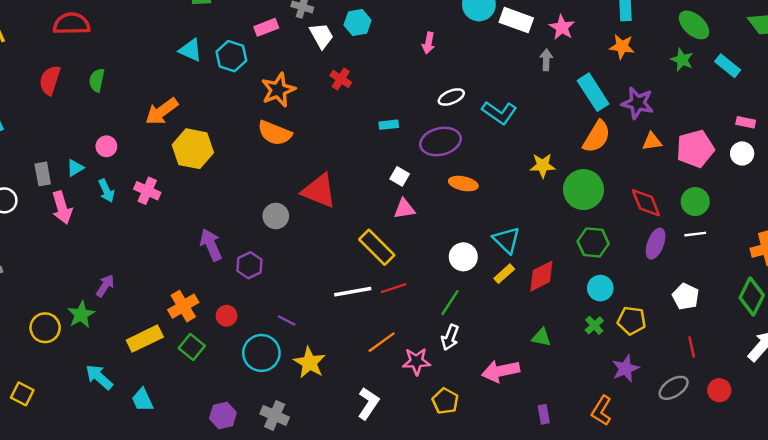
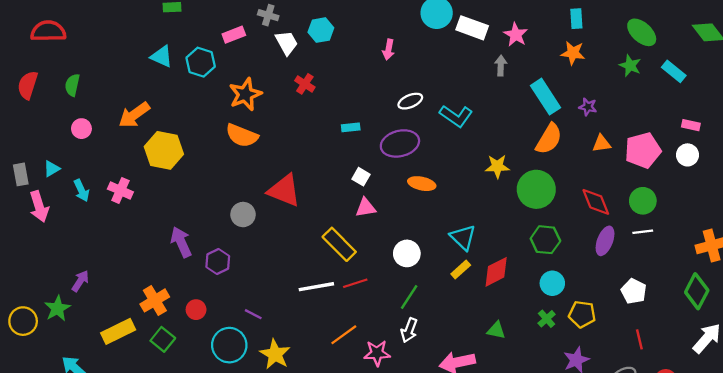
purple star: (638, 103) -> (588, 107), size x0.6
pink circle: (106, 146) -> (81, 129), moved
white circle: (463, 257) -> (407, 253), moved

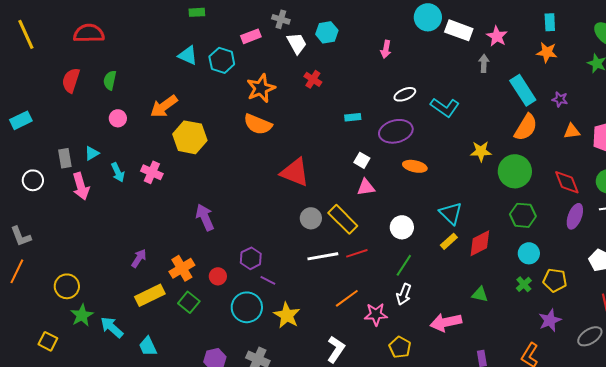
gray circle: (243, 215) -> (311, 218), moved
purple hexagon: (218, 261) -> (251, 258), moved
purple arrow: (80, 281) -> (139, 258), moved
green star: (57, 308) -> (82, 315), moved

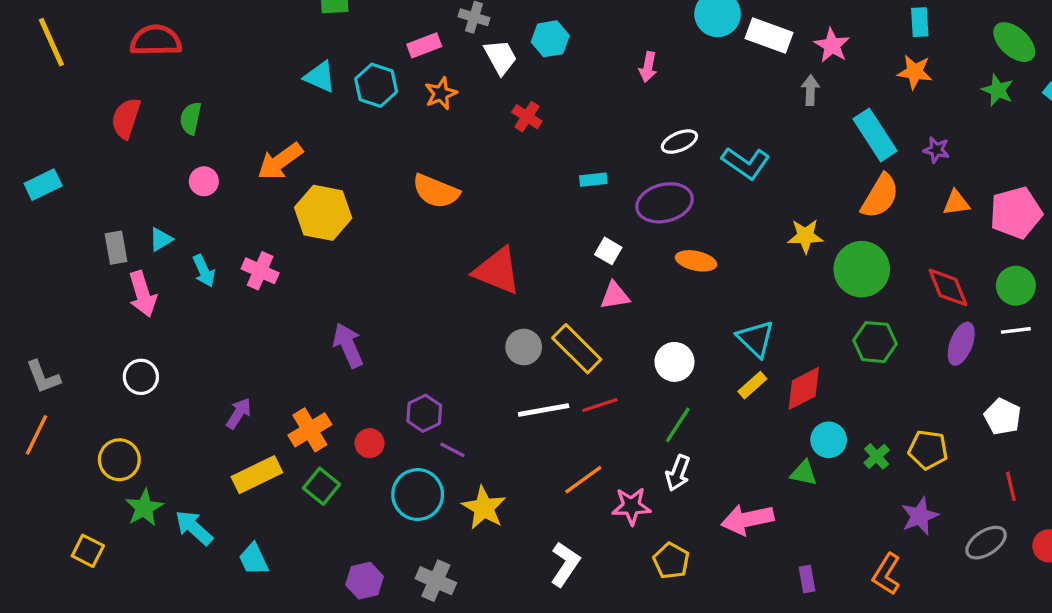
orange star: (261, 88) -> (441, 93), moved, size x0.7
white circle: (33, 180) -> (141, 377), moved
cyan circle: (529, 253) -> (829, 440), moved

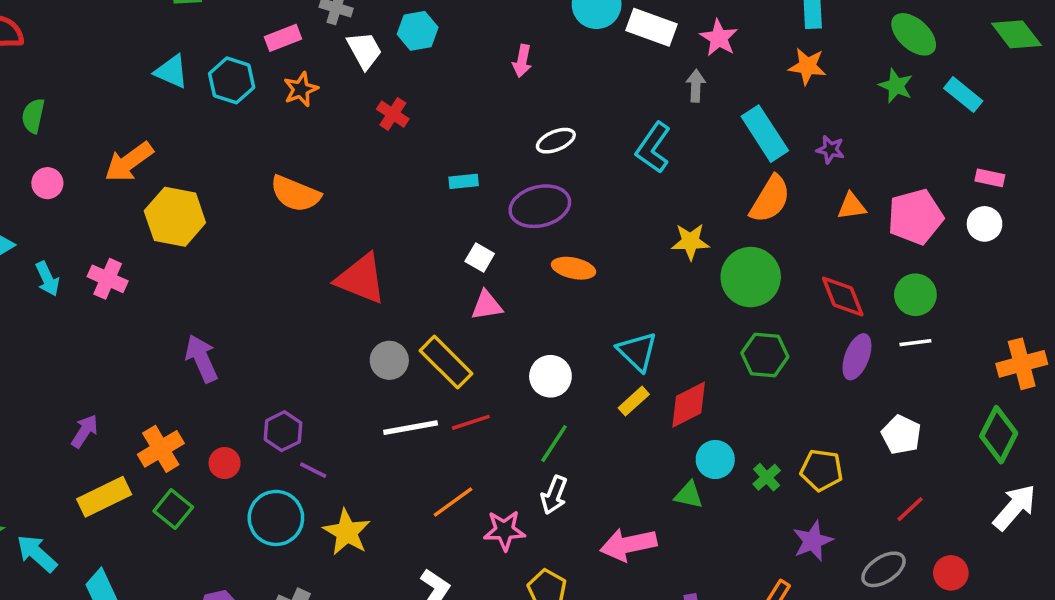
cyan L-shape: (746, 163) -> (653, 148), moved, turned 90
red line: (1011, 486) -> (910, 509), turned 60

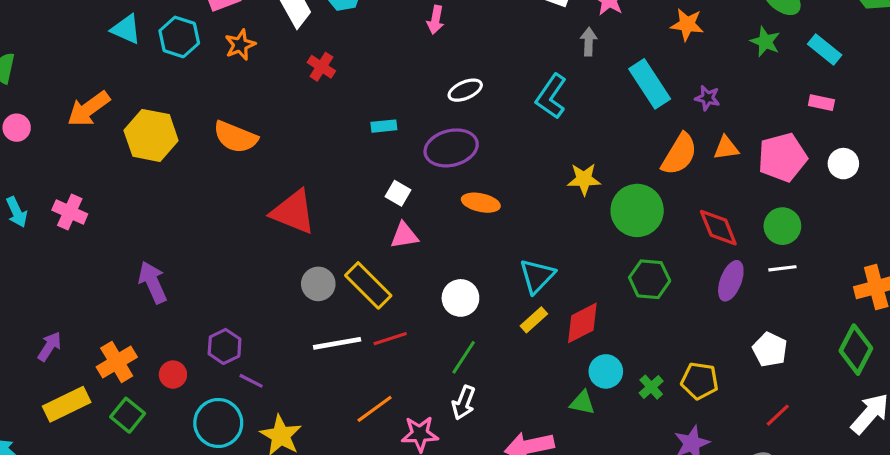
pink rectangle: (990, 178) -> (821, 103), moved
orange semicircle: (770, 199) -> (679, 154), moved
yellow hexagon: (175, 217) -> (151, 135), moved
cyan triangle: (637, 351) -> (537, 276), turned 30

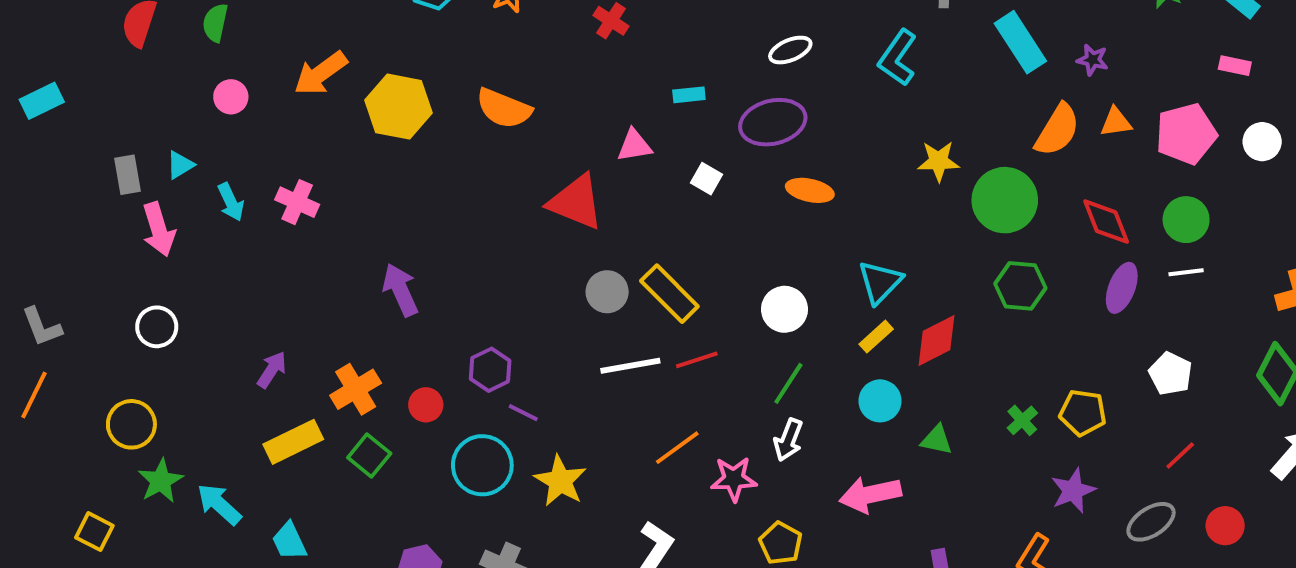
pink triangle: (404, 235) -> (634, 146), moved
cyan circle: (606, 371) -> (880, 401), moved

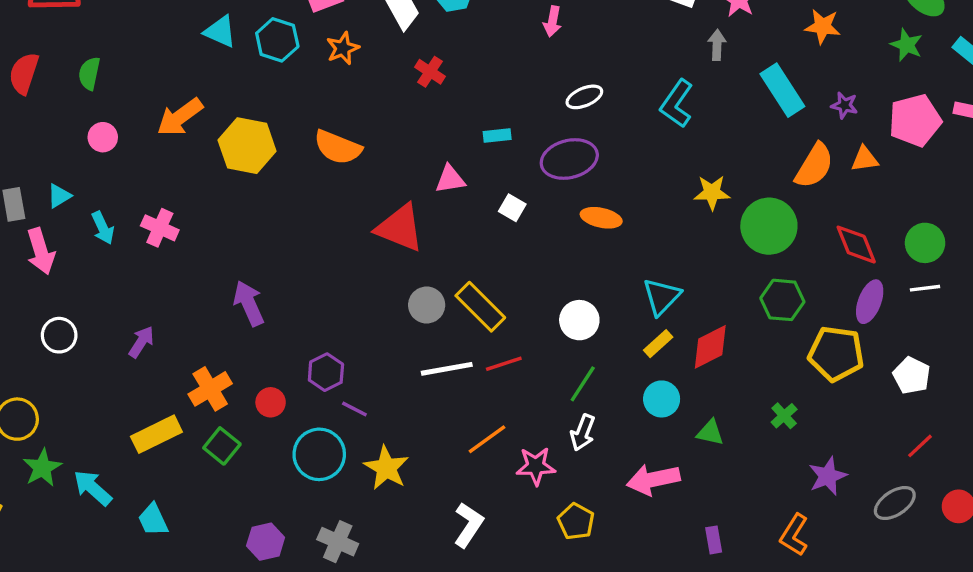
pink pentagon: (1186, 134) -> (915, 120), moved
white circle: (157, 327) -> (59, 335), moved
purple arrow: (272, 370) -> (141, 342), moved
yellow pentagon: (1083, 413) -> (836, 354), moved, size x1.4

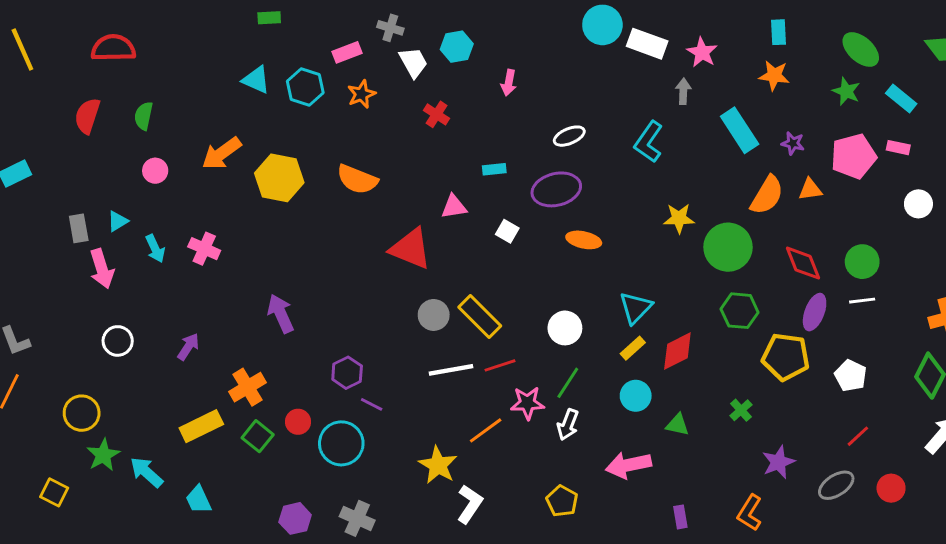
pink arrow: (552, 21) -> (509, 83), moved
red circle: (271, 402) -> (298, 422), moved
pink star: (536, 466) -> (527, 403), moved
yellow star: (386, 468) -> (438, 465), moved

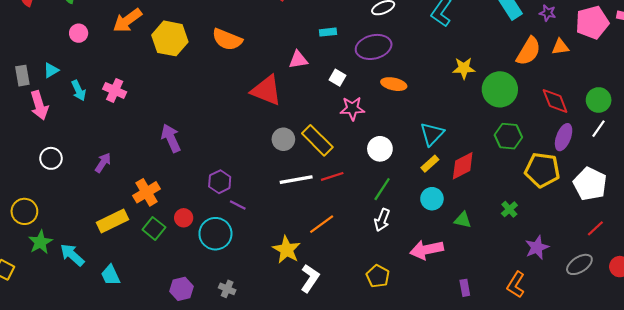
white line: (862, 301) -> (599, 129), turned -48
white pentagon: (851, 376) -> (590, 184), size x1.4
pink star: (527, 403) -> (352, 108), moved
gray cross: (357, 518) -> (227, 289), size x0.7

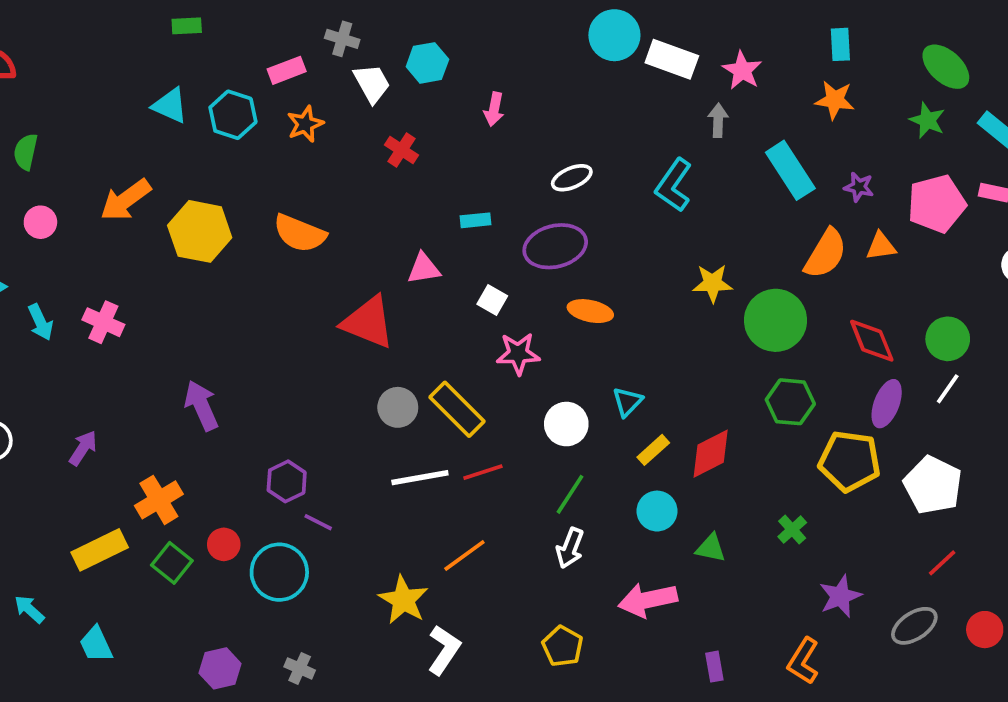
cyan triangle: (432, 134) -> (627, 402), moved, size x0.7
cyan arrow: (72, 255) -> (29, 609), size x0.7

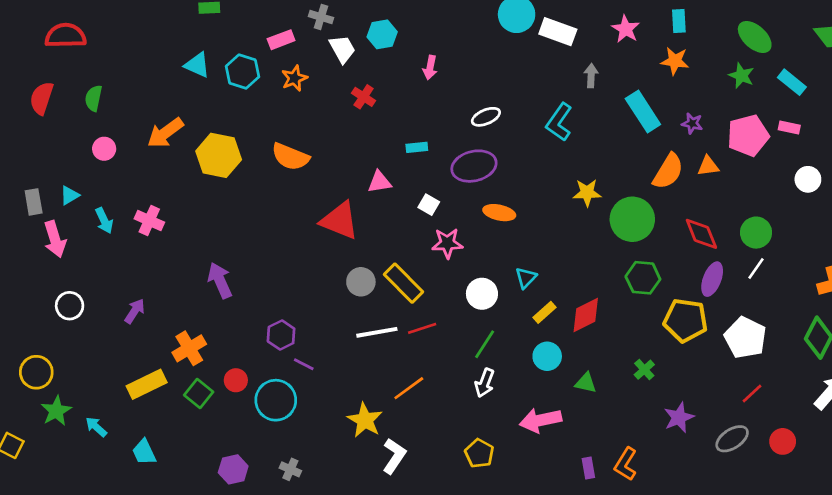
pink star: (742, 70) -> (626, 29), moved
orange L-shape: (803, 661) -> (626, 464), moved

